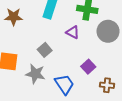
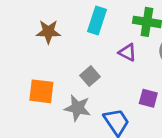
purple square: (88, 67) -> (148, 98), turned -32

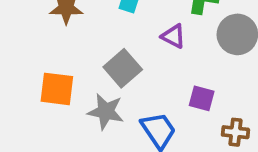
gray square: (90, 76) -> (123, 68), size x1.4

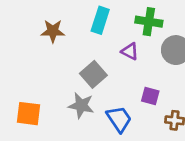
orange square: (57, 89) -> (29, 114), moved

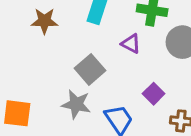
purple square: (150, 96) -> (154, 94), turned 30

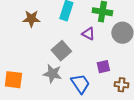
purple square: (154, 94) -> (103, 67), turned 32

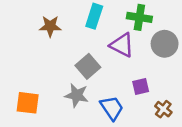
purple triangle: (88, 34) -> (122, 45), size x1.5
brown cross: (121, 85) -> (163, 109), turned 32

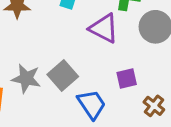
gray square: (88, 66) -> (63, 75), moved
gray star: (77, 95) -> (26, 78), moved

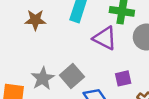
gray star: (26, 78) -> (43, 78), turned 30

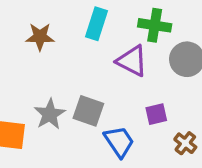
gray square: (72, 76) -> (88, 111), turned -30

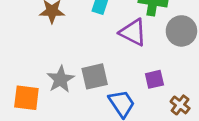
gray square: (88, 111) -> (95, 76), turned -32

